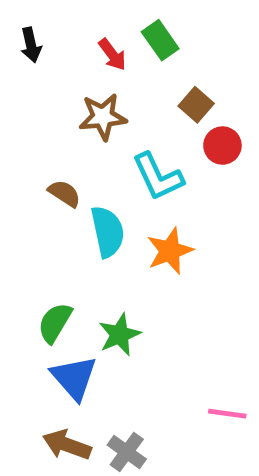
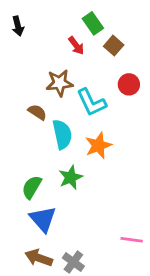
red arrow: (112, 55) -> (76, 46), moved
brown square: (196, 105) -> (114, 46), moved
brown star: (103, 117) -> (59, 83), moved
green star: (120, 335) -> (71, 177), moved

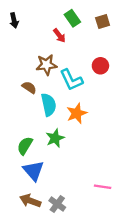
brown square: (114, 46) -> (103, 22), moved, turned 32

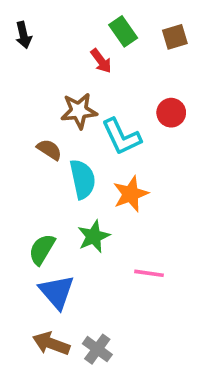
pink line: (103, 187) -> (149, 273), moved

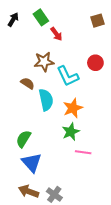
green rectangle: (123, 31) -> (41, 17), moved
black arrow: (23, 35) -> (13, 20), turned -136
green star: (94, 236) -> (71, 132), moved

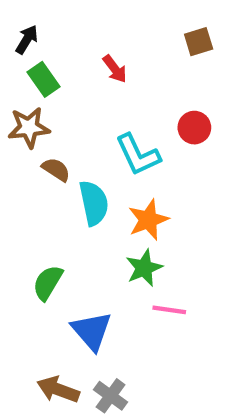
green rectangle: (41, 17) -> (43, 79), moved
brown star: (44, 62) -> (29, 128), moved
blue triangle: (32, 163) -> (92, 331), moved

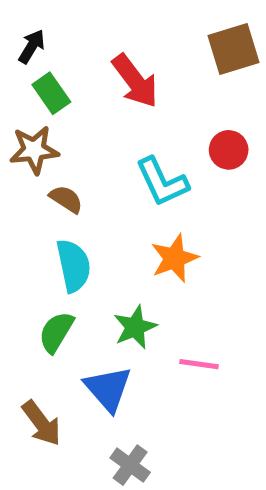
brown square: (199, 42) -> (234, 49), size x1.5
red arrow: (115, 69) -> (135, 81), size x1.6
cyan semicircle: (94, 203) -> (73, 266), moved
green star: (144, 268) -> (135, 327), moved
brown arrow: (58, 389) -> (41, 423), moved, turned -147

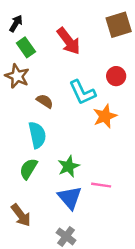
brown star: (34, 150) -> (17, 76), turned 30
brown semicircle: (66, 199) -> (45, 101), moved
orange star: (174, 258) -> (105, 116), moved
blue triangle: (108, 389) -> (70, 198), moved

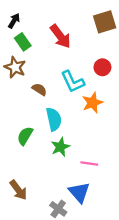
cyan semicircle: (37, 135) -> (54, 119), moved
green semicircle: (28, 169) -> (25, 136), moved
blue triangle: (70, 198) -> (79, 192), moved

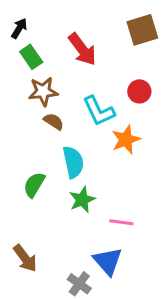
brown star: (15, 67) -> (43, 91), moved, turned -30

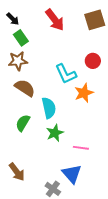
black arrow: (19, 28) -> (13, 19), turned 104
red arrow: (82, 49) -> (55, 20), moved
brown star: (43, 91) -> (18, 61), moved
brown semicircle: (54, 122) -> (25, 88), moved, size x1.5

